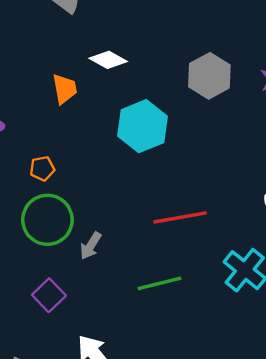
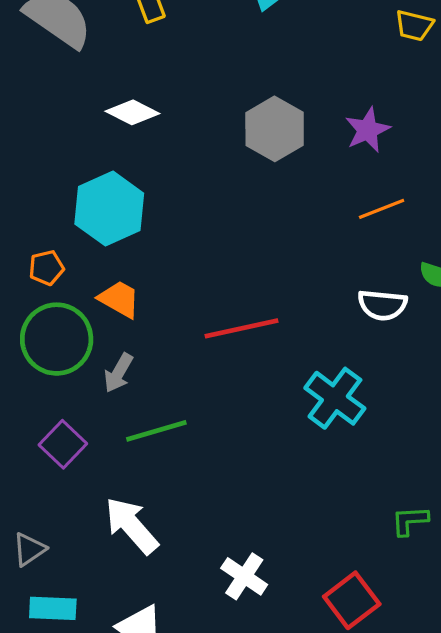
orange trapezoid: (65, 89) -> (119, 299), moved, turned -48
cyan hexagon: (143, 126) -> (109, 209), moved
green line: (159, 283) -> (156, 431), moved

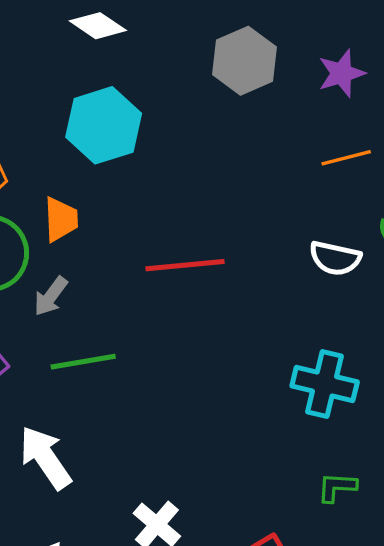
cyan hexagon: (109, 209) -> (104, 125), moved
orange trapezoid: (119, 299) -> (61, 219), turned 51
cyan cross: (335, 398) -> (325, 384), moved, turned -30

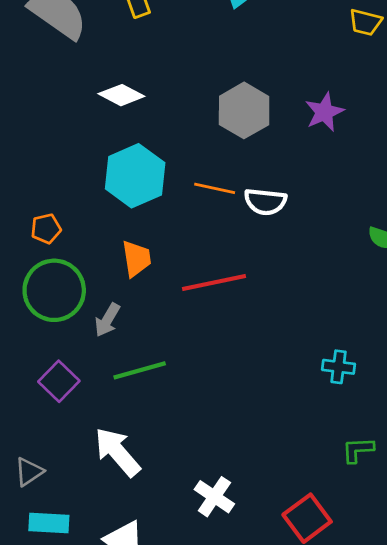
orange line: (346, 158) -> (215, 188), moved, turned 33
orange trapezoid: (61, 219) -> (136, 259), moved
white semicircle: (335, 258) -> (265, 202), moved
cyan cross: (325, 384) -> (338, 367), size x0.6

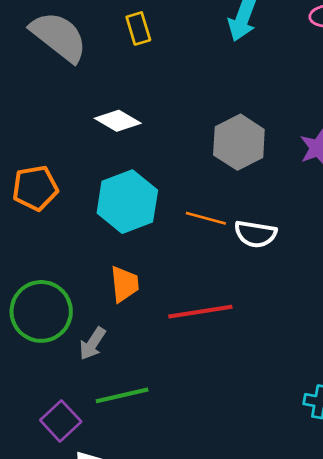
orange pentagon: (46, 229) -> (35, 188), moved, size x1.5
purple square: (59, 381) -> (61, 421), moved

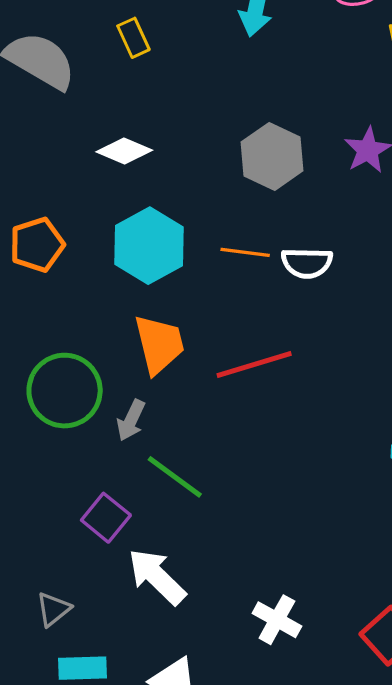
orange trapezoid: (124, 284) -> (159, 344), size x1.4
green line: (122, 395) -> (175, 477), turned 57

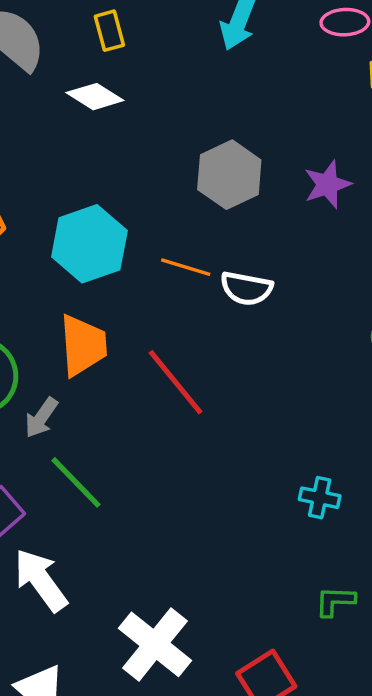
white diamond: (124, 151) -> (95, 97), moved
red line: (254, 365) -> (176, 382), turned 58
white cross: (277, 620) -> (155, 644), size x1.5

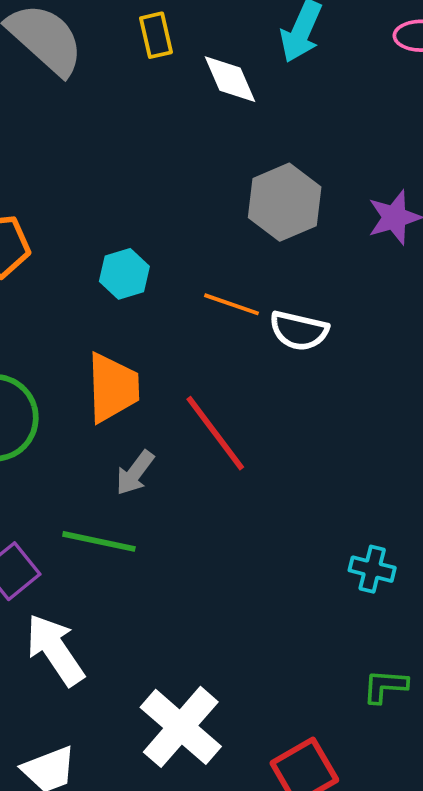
white diamond: (95, 97) -> (230, 79), moved, turned 32
cyan hexagon: (89, 244) -> (124, 274), size x0.6
gray arrow: (41, 418) -> (135, 473), moved
green line: (76, 482) -> (99, 541), turned -36

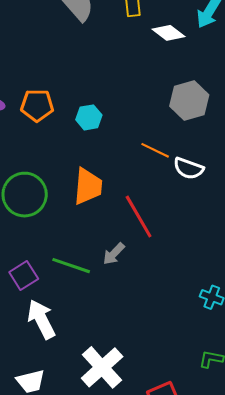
white diamond: (230, 79) -> (169, 33), turned -36
cyan hexagon: (124, 274) -> (89, 117), moved
gray arrow: (135, 473) -> (114, 254), moved

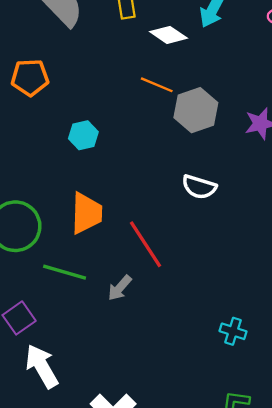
orange pentagon: (37, 105) -> (30, 77), moved
orange line: (155, 150) -> (157, 85), moved
green line: (71, 266) -> (65, 272), moved

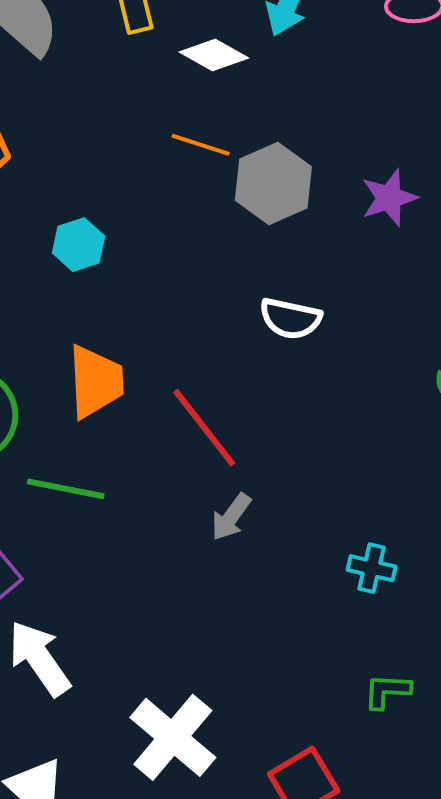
gray arrow: (120, 288) -> (231, 517), moved

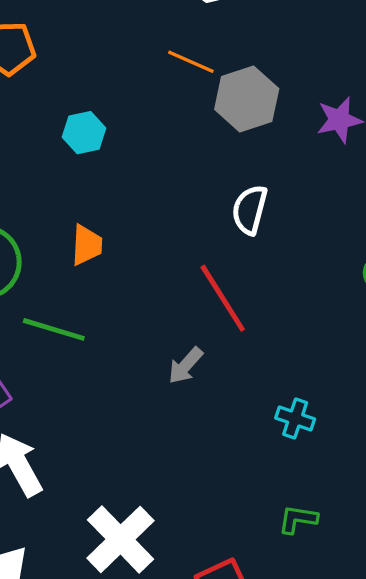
white semicircle: (290, 319) -> (250, 210), turned 87
orange trapezoid: (96, 382) -> (87, 245), size x0.7
red line: (204, 428) -> (223, 298), moved

